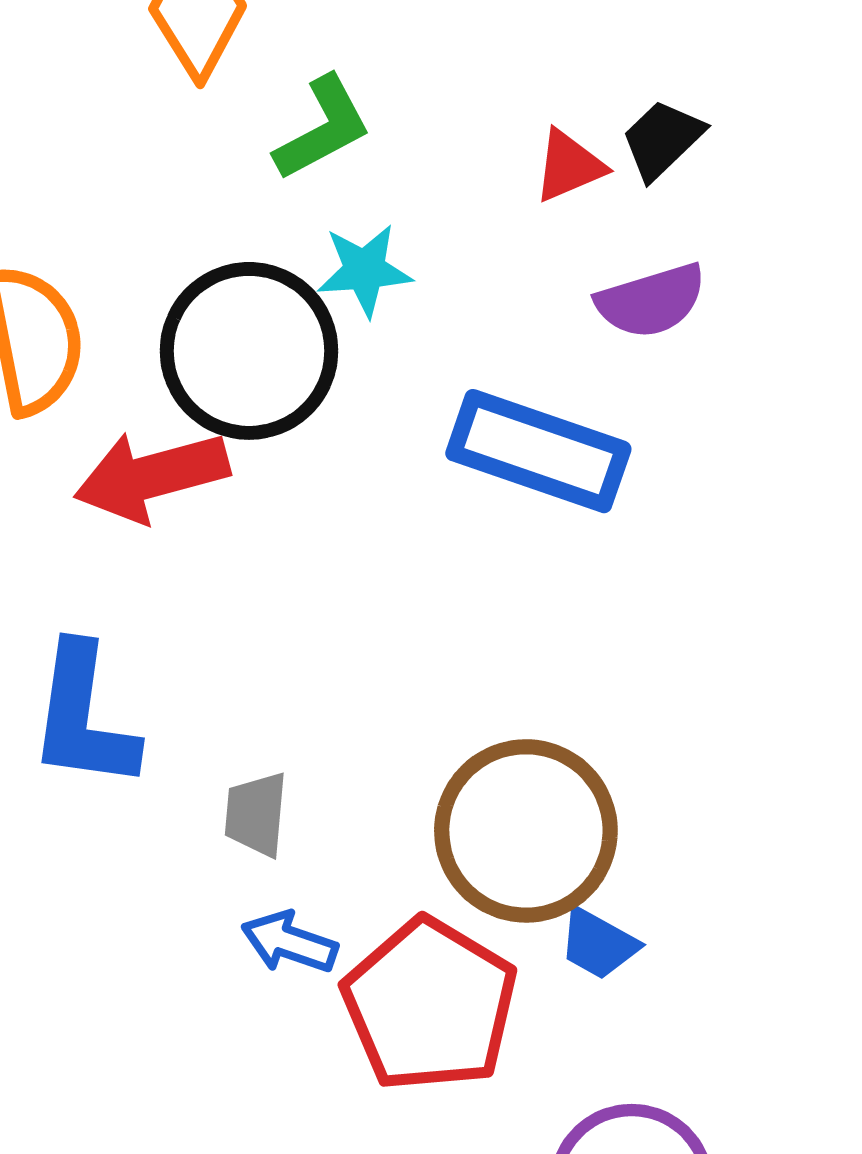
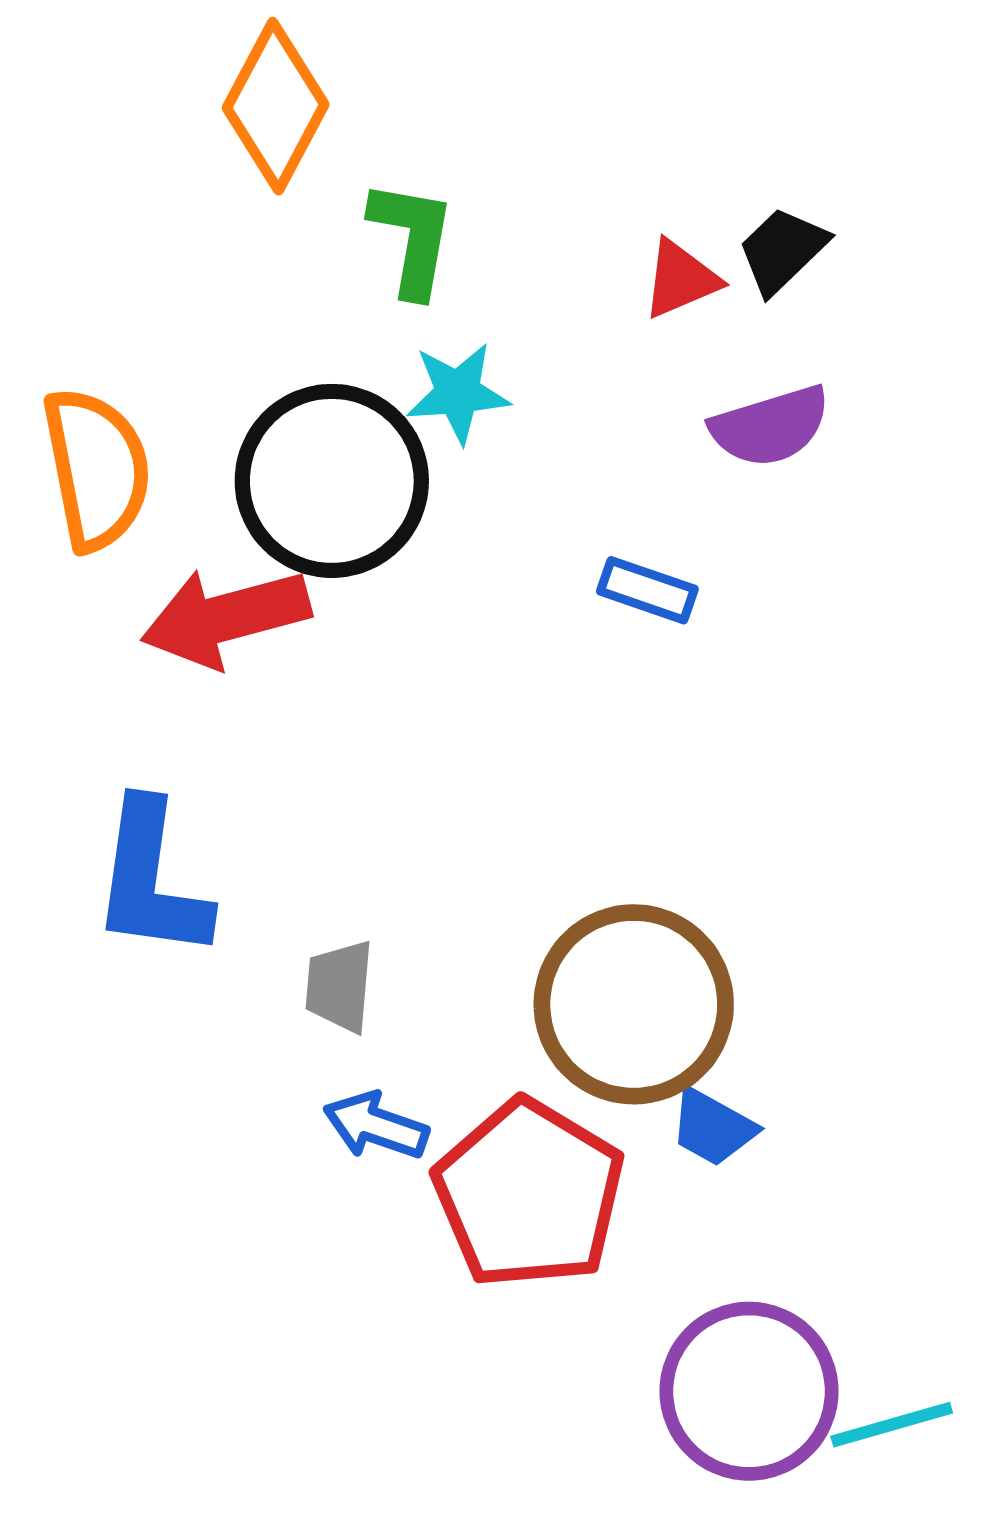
green L-shape: (323, 128) -> (412, 238), turned -52
blue rectangle: (538, 451) -> (647, 590), size x0.5

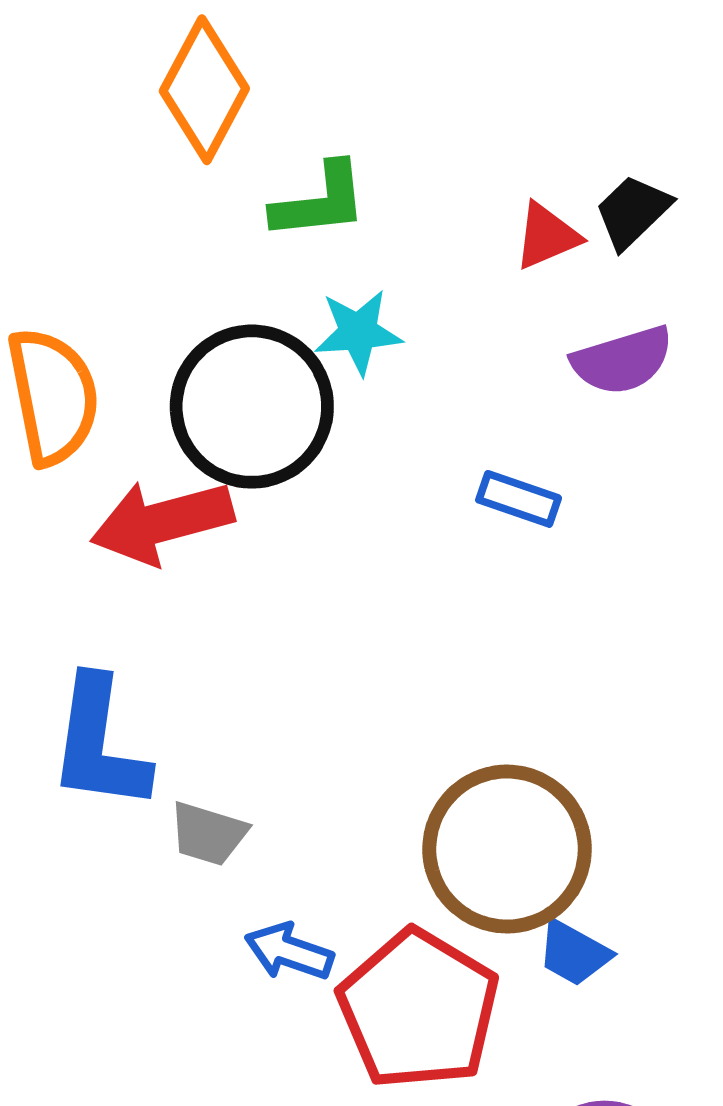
green L-shape: (412, 238) -> (320, 201), turned 74
gray trapezoid: (339, 986) -> (208, 834), moved, turned -78

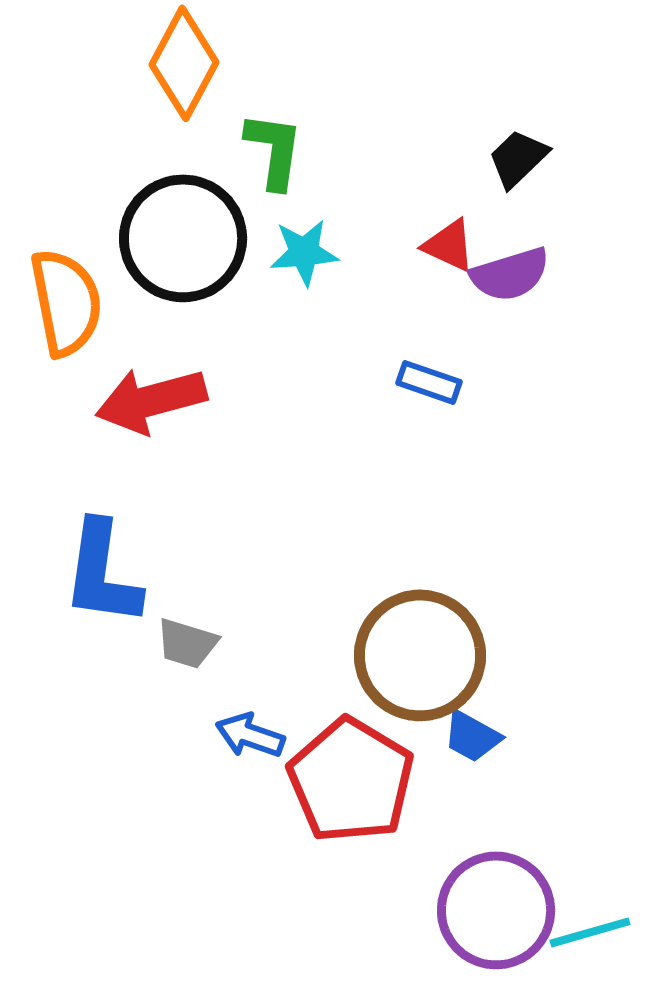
green L-shape: (320, 201) -> (274, 150), turned -76
red triangle: (547, 236) -> (449, 245), moved, turned 48
black circle: (252, 407) -> (183, 238), moved

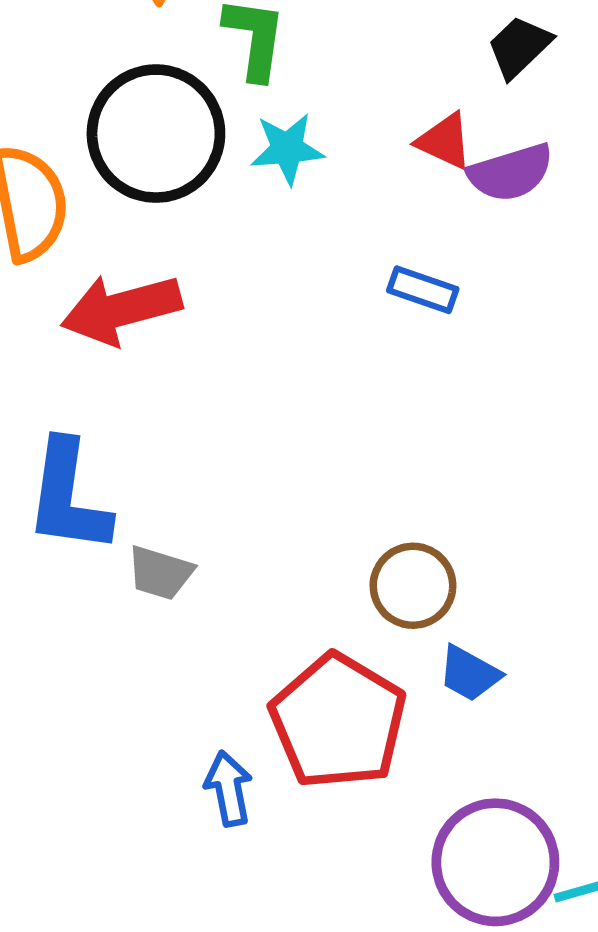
brown circle: (420, 655) -> (413, 586), size x0.6
blue arrow: (250, 735) -> (229, 789), moved, turned 60

